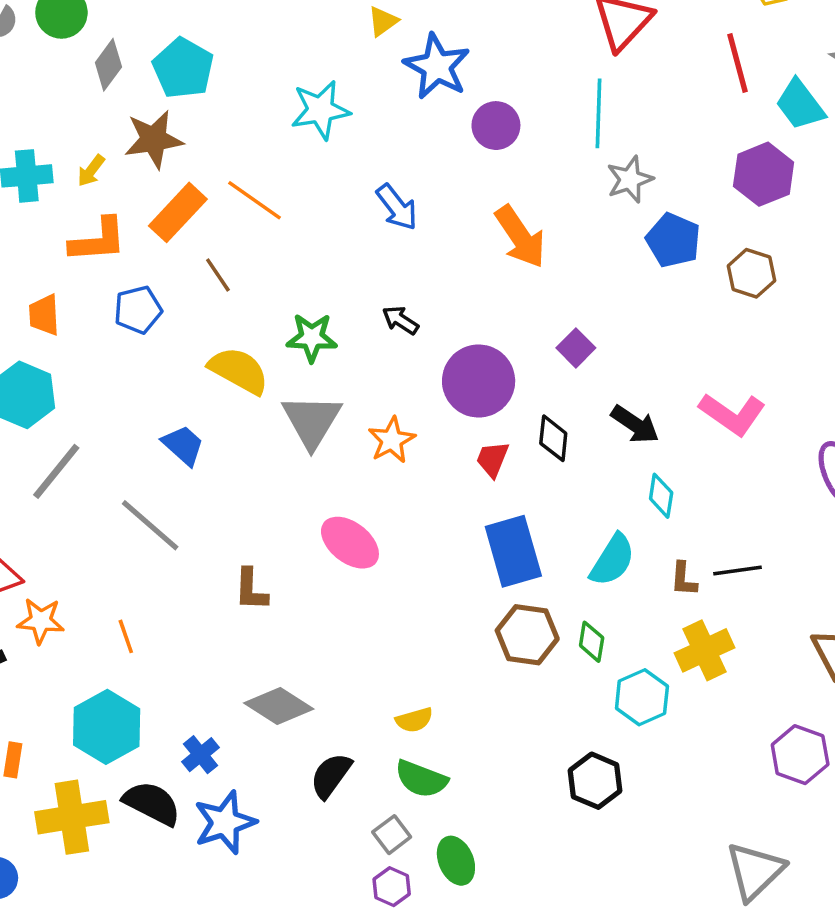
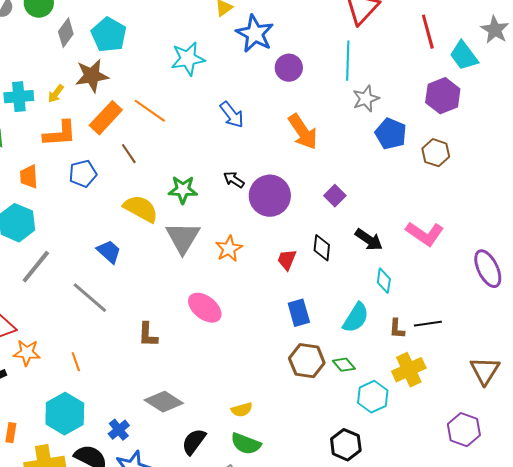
purple circle: (479, 381) -> (270, 196), moved
blue rectangle: (513, 551) -> (299, 313), size x0.7
green diamond: (592, 642) -> (344, 365), turned -50

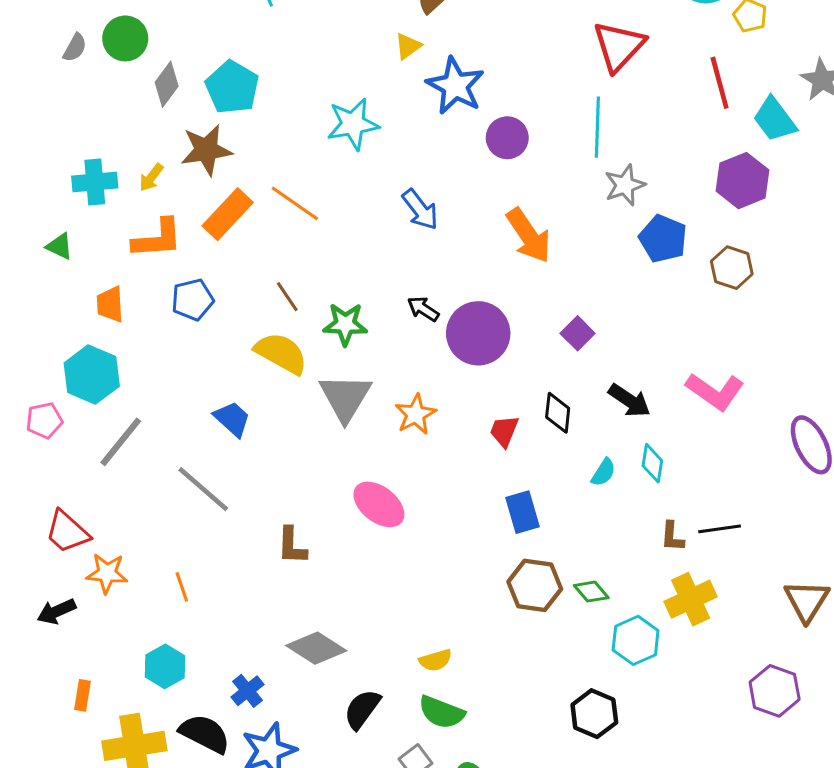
brown line: (129, 154) -> (287, 297), moved
cyan semicircle: (356, 318) -> (603, 472), moved, size x0.6
cyan hexagon: (65, 414) -> (165, 666), size x0.7

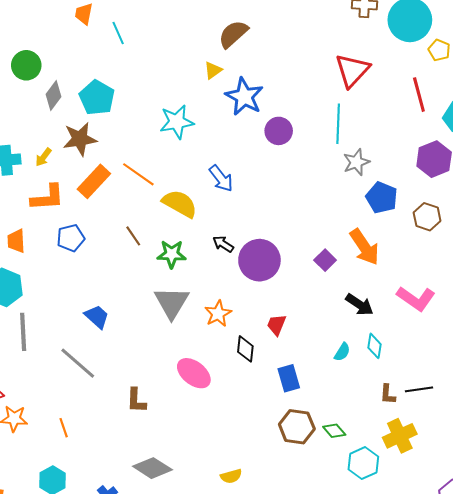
orange arrow: (529, 236) -> (364, 247), moved
yellow semicircle: (281, 353) -> (180, 204), moved
black diamond: (558, 413) -> (245, 349), moved
gray line: (121, 442) -> (23, 332), turned -42

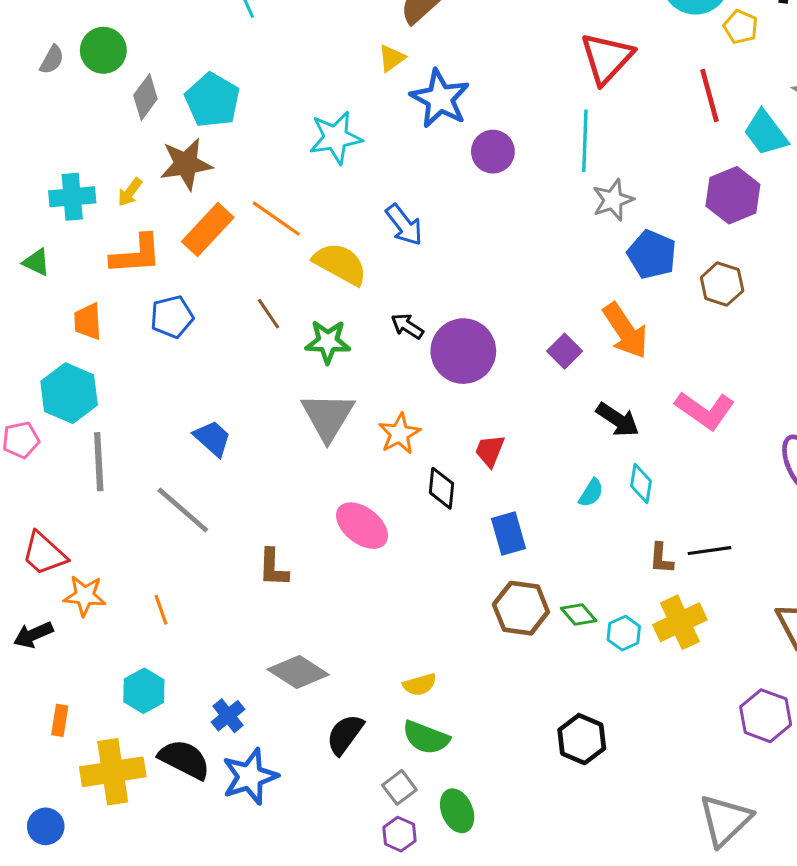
cyan hexagon: (363, 463) -> (624, 633), moved, size x0.7

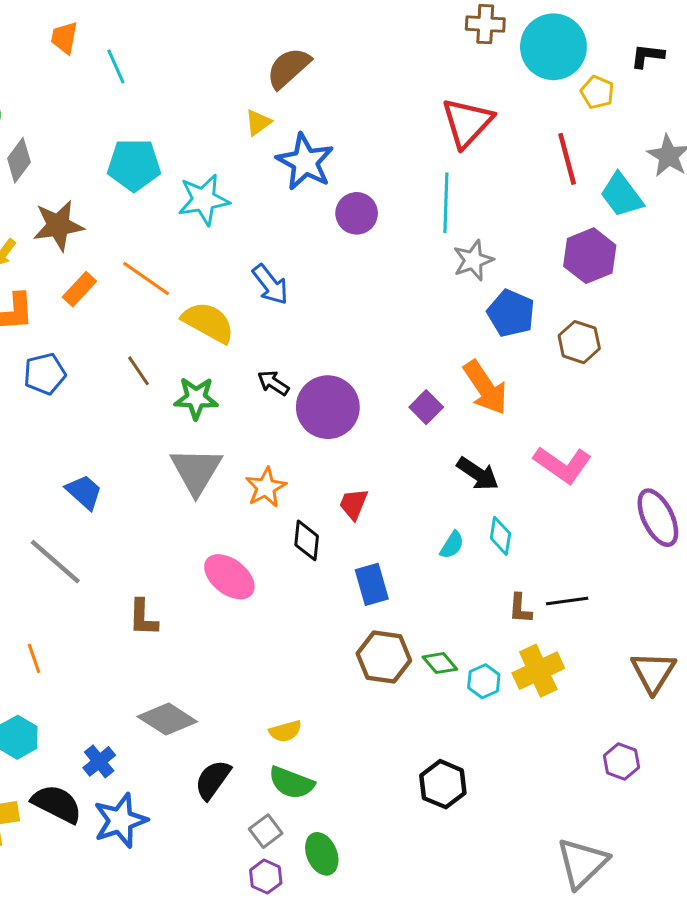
cyan pentagon: (212, 100) -> (134, 165), moved, turned -30
orange rectangle: (208, 230) -> (79, 289), size x0.7
purple hexagon: (766, 716) -> (622, 761), size x0.7

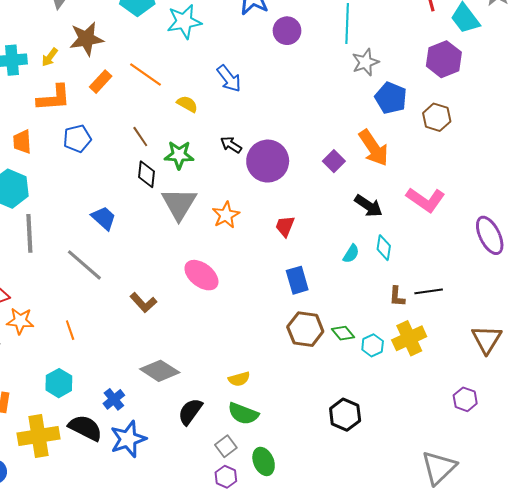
yellow semicircle: (208, 322) -> (187, 104), size x0.6
black diamond: (307, 540) -> (146, 174), moved
brown L-shape: (143, 618) -> (143, 303), turned -44

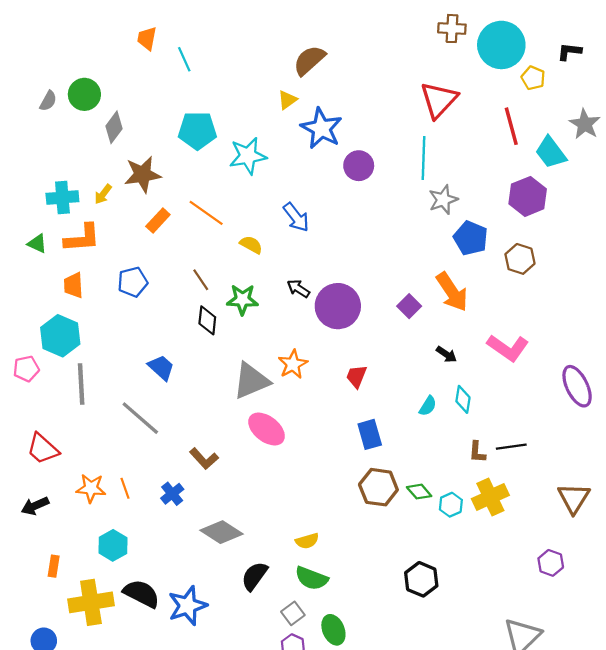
orange L-shape: (54, 98) -> (82, 238), moved
gray triangle: (179, 204) -> (251, 381), moved, turned 36
black arrow: (368, 206) -> (446, 354), size x0.7
orange star: (20, 321) -> (91, 488), moved
blue cross: (114, 399) -> (172, 494), moved

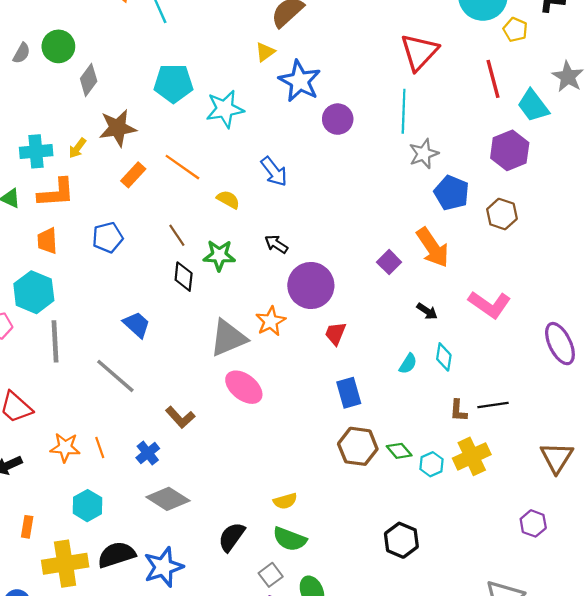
purple circle: (338, 306) -> (311, 285), moved
gray diamond: (222, 532) -> (168, 499), moved
black semicircle: (141, 594) -> (116, 555), turned -45

